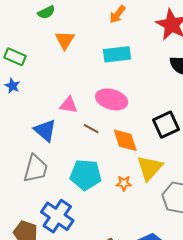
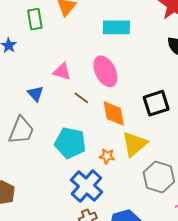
green rectangle: (15, 57) -> (35, 19), moved, turned 50
pink ellipse: (112, 99) -> (105, 71), turned 40
blue triangle: (45, 130) -> (35, 94), size x0.7
blue cross: (57, 216) -> (87, 186), moved

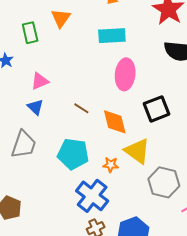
pink ellipse: (105, 71) -> (125, 74), moved, turned 36
pink triangle: (62, 72) -> (40, 81), moved, turned -36
yellow triangle: (134, 144) -> (137, 151), turned -40

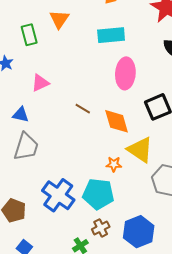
blue triangle: (35, 107) -> (21, 115), moved, turned -30
cyan pentagon: (73, 154) -> (98, 194), moved
blue cross: (92, 196) -> (58, 195), moved

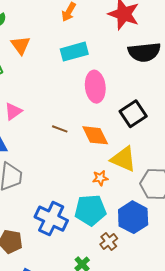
brown cross: (101, 228) -> (109, 241), moved
blue hexagon: (139, 232) -> (133, 217), moved

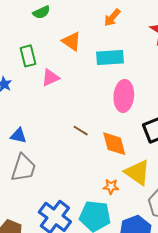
orange triangle: (21, 45) -> (71, 41), moved, turned -30
pink triangle: (13, 111) -> (50, 78), moved

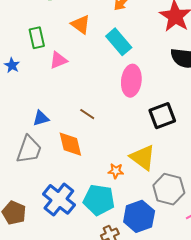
cyan rectangle: (110, 57) -> (119, 42), turned 52
blue triangle: (18, 136) -> (41, 118), moved, turned -30
orange diamond: (114, 144) -> (70, 144), moved

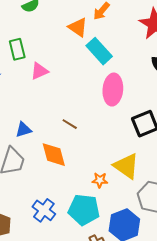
orange triangle: (81, 24) -> (78, 27), moved
blue cross: (59, 199) -> (44, 210), size x0.7

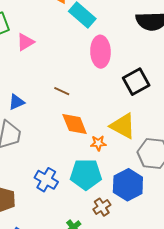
orange diamond: (54, 155) -> (75, 124), moved

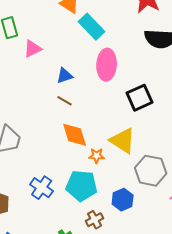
blue triangle: (16, 102) -> (65, 76), moved
blue hexagon: (128, 185) -> (123, 200), size x0.7

